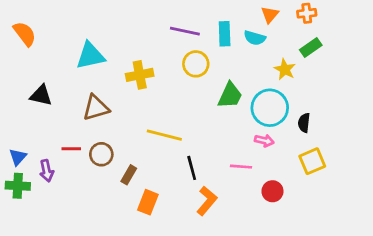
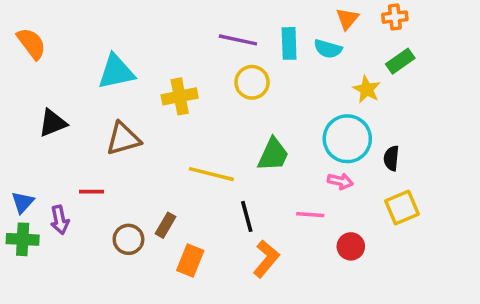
black triangle: (41, 95) -> (53, 123), turned -35
green trapezoid: (230, 95) -> (273, 155), moved
brown circle: (101, 154) -> (128, 239), moved

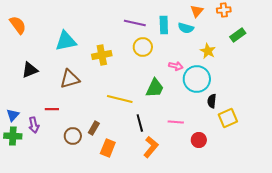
green rectangle: (400, 61) -> (238, 35), moved
black semicircle: (391, 158) -> (212, 101), moved
pink arrow: (340, 181) -> (176, 66), moved

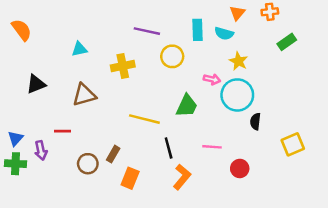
purple line: (135, 23) -> (147, 31), moved
cyan triangle: (66, 41) -> (79, 49), size x0.6
yellow star: (208, 51) -> (238, 61), moved
yellow square: (228, 118) -> (293, 144), moved

